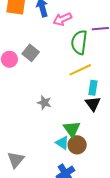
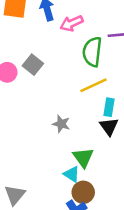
gray star: (44, 103) -> (61, 124), moved
brown circle: (77, 145) -> (83, 192), moved

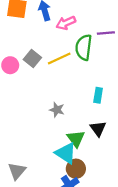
yellow line: (94, 85) -> (59, 59), moved
black triangle: (109, 126) -> (98, 129), moved
cyan triangle: (72, 174) -> (66, 153), size x1.5

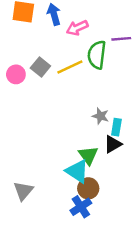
cyan rectangle: (98, 95) -> (116, 127), moved
gray star: (57, 110) -> (101, 116), moved
black triangle: (98, 129) -> (113, 144), turned 36

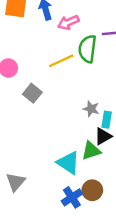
gray square: (40, 67) -> (32, 93), moved
green triangle: (88, 155) -> (91, 151), moved, turned 48
brown circle: (88, 188) -> (92, 190), moved

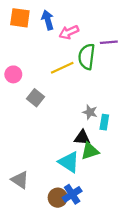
black triangle: (103, 136) -> (82, 138), moved, turned 35
gray triangle: (16, 182) -> (20, 180), turned -36
brown circle: (92, 190) -> (58, 198), moved

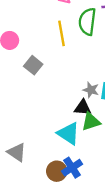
yellow line: (62, 68) -> (61, 33), turned -75
gray star: (90, 112) -> (91, 90), moved

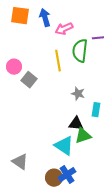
gray square: (33, 65) -> (29, 80), moved
gray star: (91, 90) -> (78, 94), moved

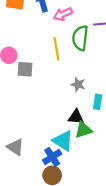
gray square: (29, 80) -> (25, 69), turned -35
gray triangle: (20, 162) -> (15, 147), moved
blue cross: (67, 175) -> (52, 157), moved

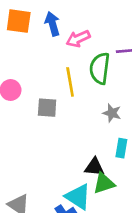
gray square: (25, 69) -> (47, 108), moved
gray star: (78, 84) -> (112, 113), moved

